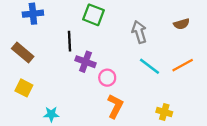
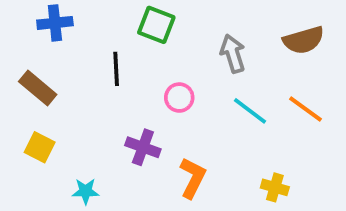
brown semicircle: (181, 24) -> (304, 40), size x1.5
purple cross: (86, 62) -> (143, 147), moved
orange line: (183, 65) -> (305, 109), turned 65
pink circle: (107, 78) -> (179, 98), moved

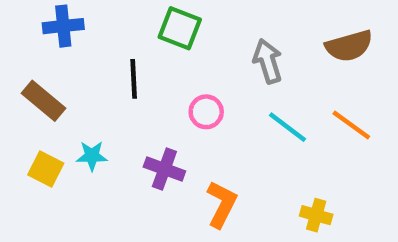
cyan star: (86, 191) -> (92, 156), moved

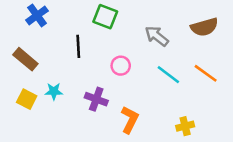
blue cross: (63, 26) -> (37, 15), turned -30
gray arrow: (268, 61) -> (157, 36), turned -35
yellow cross: (316, 215) -> (185, 126), turned -30

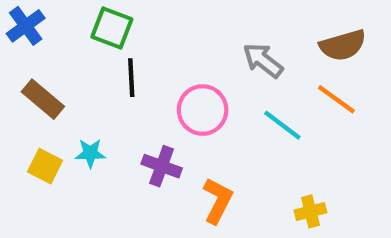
blue cross: (37, 15) -> (26, 26), moved
green square: (105, 17) -> (112, 28), moved
pink circle: (121, 66) -> (203, 110), size x1.5
orange line: (206, 73) -> (336, 99), moved

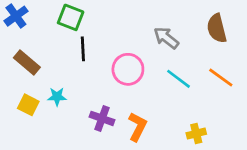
brown semicircle: (343, 45) -> (217, 28), turned 92
orange line: (336, 99) -> (221, 77), moved
purple cross: (162, 166) -> (102, 118), moved

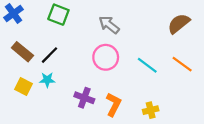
brown semicircle: (217, 28) -> (179, 24), turned 65
gray arrow: (166, 38) -> (109, 25), moved
black line: (83, 49) -> (49, 55), moved, turned 48
yellow cross: (196, 133) -> (151, 110), moved

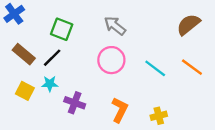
green square: (58, 15) -> (62, 29), moved
purple cross: (84, 98) -> (75, 103), moved

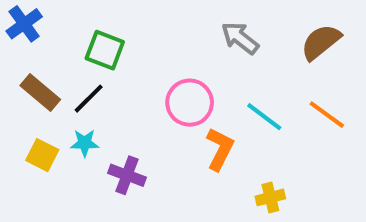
gray arrow: (115, 26) -> (240, 38), moved
orange L-shape: (120, 110) -> (220, 149), moved

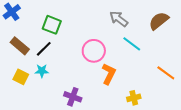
orange line: (327, 115) -> (166, 73), moved
cyan line: (264, 117) -> (132, 44), moved
purple cross: (127, 175) -> (73, 97), moved

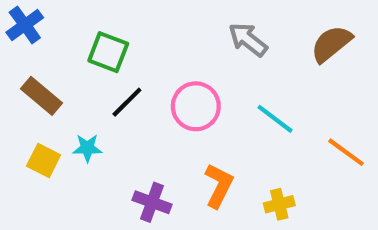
cyan line: (132, 44) -> (275, 119), moved
black line: (44, 49) -> (127, 102), moved
orange L-shape: (109, 74) -> (219, 186), moved

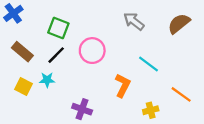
black line: (127, 102) -> (56, 55), moved
pink circle: (196, 106) -> (92, 51), moved
orange line: (346, 152) -> (181, 94), moved
orange L-shape: (219, 186) -> (123, 85), moved

